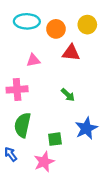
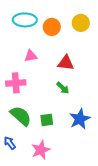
red triangle: (71, 53) -> (66, 63), moved
green semicircle: (22, 125) -> (21, 116), turned 120
green square: (55, 139) -> (47, 120), moved

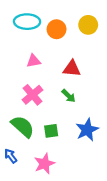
pink cross: (16, 83) -> (32, 95), moved, turned -36

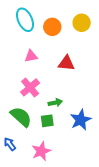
cyan ellipse: (27, 22) -> (25, 20), turned 65
green arrow: (69, 96) -> (55, 103), moved, turned -56

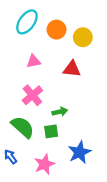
cyan ellipse: (25, 20) -> (27, 22), turned 60
yellow circle: (82, 23) -> (83, 37), moved
blue star: (81, 120) -> (80, 152), moved

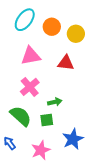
pink triangle: (34, 61) -> (31, 56), size x1.5

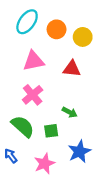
green arrow: (55, 102) -> (70, 112), moved, turned 40

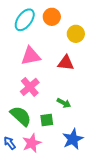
orange circle: (57, 29) -> (52, 17), moved
pink star: (45, 163) -> (32, 143), moved

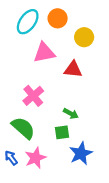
pink triangle: (31, 56) -> (44, 53), moved
green square: (47, 120) -> (62, 132), moved

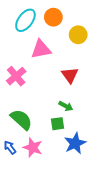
red triangle: (73, 69) -> (70, 75), moved, turned 48
pink cross: (33, 96) -> (16, 76), moved
pink star: (35, 158) -> (33, 147), turned -30

